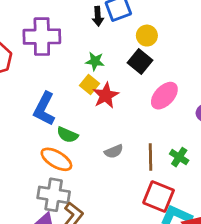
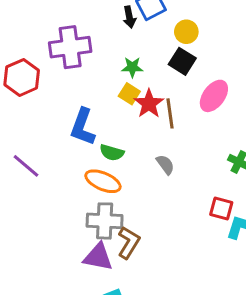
gray semicircle: (114, 151) -> (165, 165), turned -96
brown line: (151, 157) -> (170, 113), moved
red square: (159, 197) -> (221, 209), size x0.7

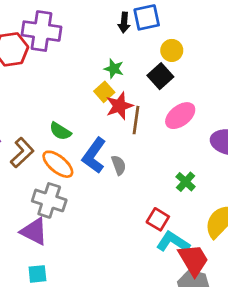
purple cross: (70, 47) -> (42, 31), moved
blue L-shape: (83, 127) -> (94, 155), moved
green semicircle: (112, 153) -> (60, 131), moved
brown L-shape: (129, 243) -> (22, 153), moved

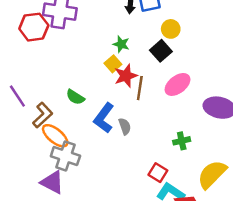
orange ellipse: (58, 164) -> (55, 136), moved
green cross: (186, 182) -> (182, 141), turned 35

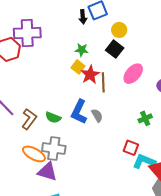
green semicircle: (75, 97) -> (53, 117), moved
orange ellipse: (55, 136) -> (34, 154), moved

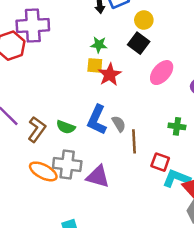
yellow square: (78, 67) -> (95, 65), turned -32
brown line: (103, 82) -> (134, 141), moved
green cross: (145, 118) -> (177, 126), turned 32
purple triangle: (47, 172) -> (98, 177), moved

